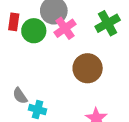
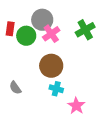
brown circle: (88, 68) -> (51, 66), moved
cyan cross: (38, 110) -> (56, 89), moved

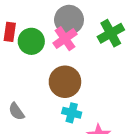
gray circle: (42, 20) -> (69, 20), moved

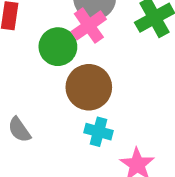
green circle: (31, 41) -> (58, 47), moved

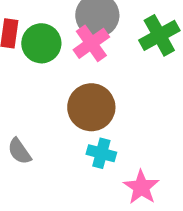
green circle: (58, 47) -> (41, 43), moved

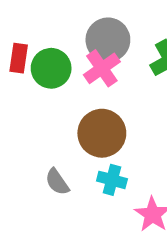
gray semicircle: (19, 151) -> (57, 182), moved

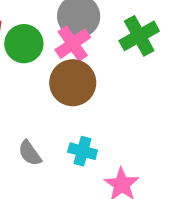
brown circle: (102, 133) -> (73, 83), moved

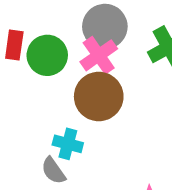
cyan cross: (83, 151) -> (68, 144), moved

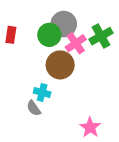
green circle: (47, 55) -> (49, 35), moved
pink cross: (99, 55) -> (76, 43), moved

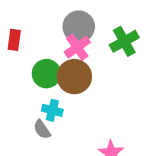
green circle: (49, 35) -> (46, 74), moved
pink cross: (76, 43) -> (77, 47), moved

